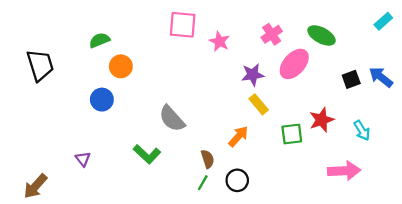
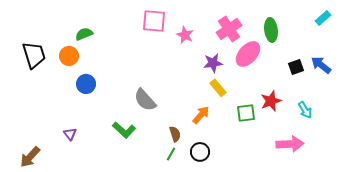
pink cross: (272, 34) -> (229, 29), size x1.4
green ellipse: (322, 35) -> (271, 30), turned 55
orange circle: (121, 66) -> (69, 56), moved

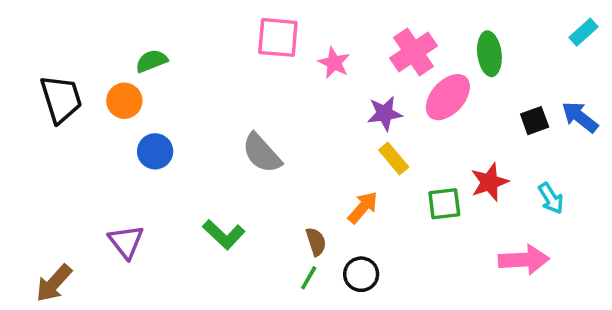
gray semicircle: (145, 100) -> (262, 153), moved
purple triangle: (70, 134) -> (126, 242), size x1.5

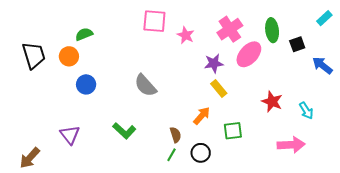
black square: (535, 121) -> (297, 44), moved
red star: (489, 182) -> (272, 102), turned -30
green square: (444, 204) -> (233, 131), moved

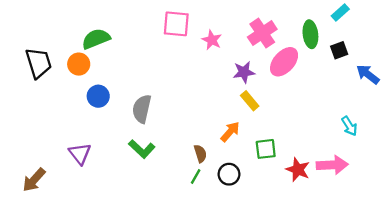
cyan rectangle: (324, 18) -> (340, 12), moved
green semicircle: (84, 34) -> (96, 39), size x1.4
gray semicircle: (145, 85) -> (142, 109), moved, turned 55
red star: (272, 102) -> (298, 170), moved

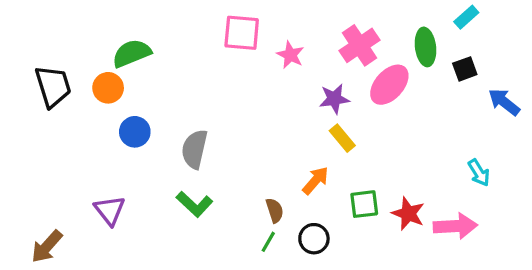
red star: (298, 170) -> (408, 214), moved

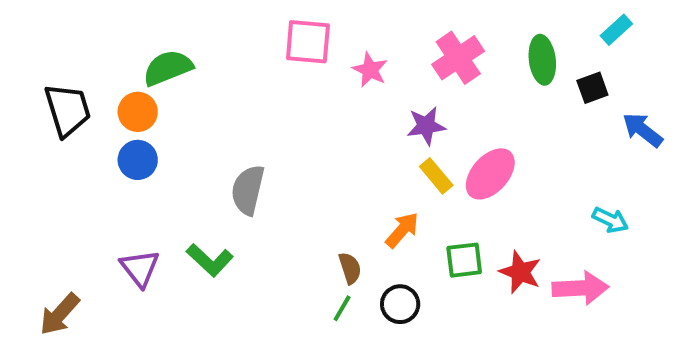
cyan rectangle: (466, 17) -> (616, 30), moved
pink ellipse: (389, 85) -> (490, 174), moved
blue circle: (135, 132) -> (138, 160), moved
cyan arrow: (479, 173) -> (610, 220), turned -32
green L-shape: (195, 204) -> (210, 260), moved

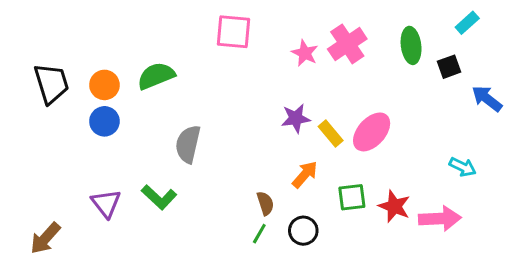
green semicircle: (168, 68) -> (156, 76), moved
pink star: (370, 70) -> (305, 53), moved
purple star: (426, 126) -> (296, 118), moved

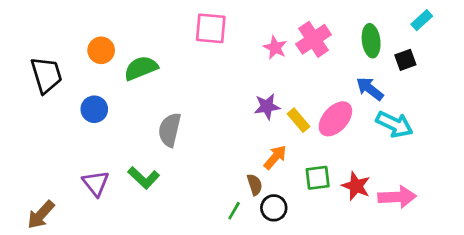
orange circle: (104, 85) -> (101, 50), moved
blue arrow: (487, 99) -> (370, 89), moved
cyan arrow: (463, 167) -> (394, 124), moved, size x1.5
brown semicircle: (265, 203) -> (255, 185), moved

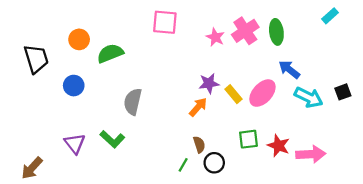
green ellipse: (371, 41) -> (276, 32), moved
black square: (405, 60) -> (343, 92), moved
orange arrow: (275, 157) -> (198, 107), moved

